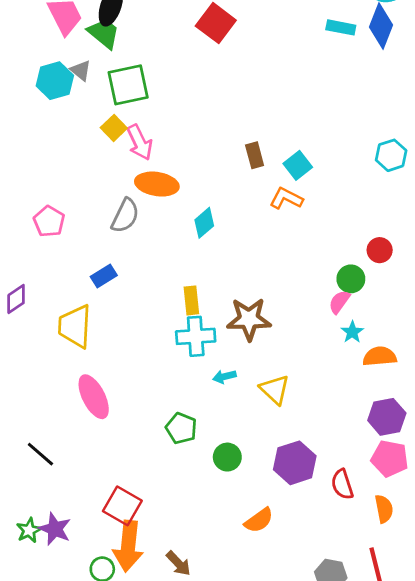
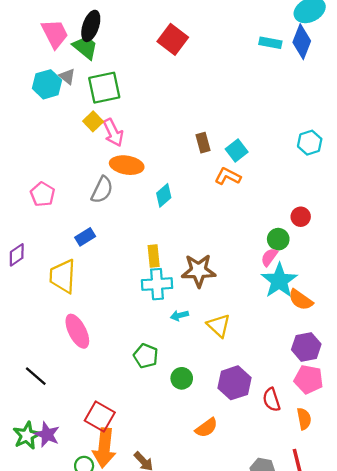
cyan star: (352, 332) -> (279, 281), size x2.0
orange semicircle: (380, 356) -> (301, 300), turned -140
green star: (29, 530) -> (27, 436), size x1.4

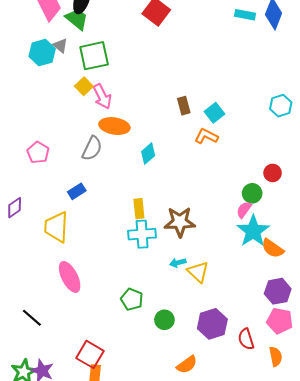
cyan arrow: (179, 315) -> (178, 263), moved

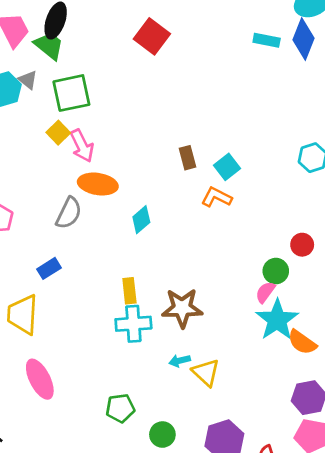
green pentagon: (132, 299) -> (120, 408), turned -30

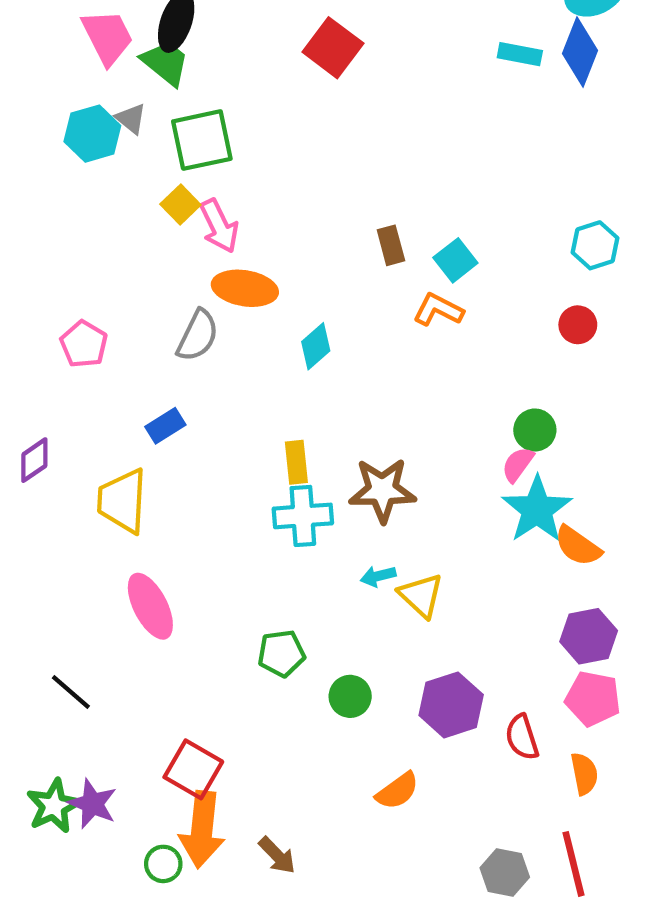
red circle: (302, 245) -> (578, 325), moved

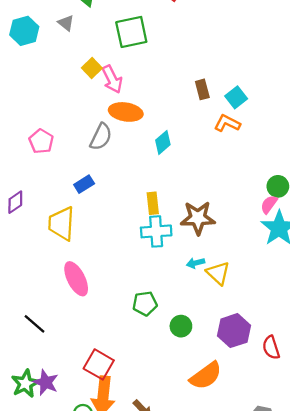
cyan hexagon: (92, 134) -> (24, 31), moved
green square: (202, 140) -> (131, 32), moved
orange semicircle: (397, 791) -> (206, 376), size x1.4

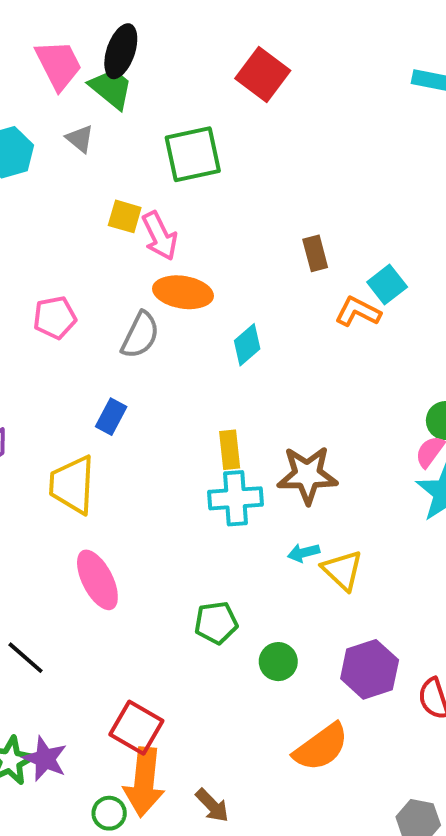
yellow square: (92, 68) -> (125, 216), turned -30
cyan square: (236, 97) -> (387, 284), moved
pink pentagon: (41, 141) -> (55, 318), moved, turned 30
blue rectangle: (84, 184) -> (111, 417), turned -30

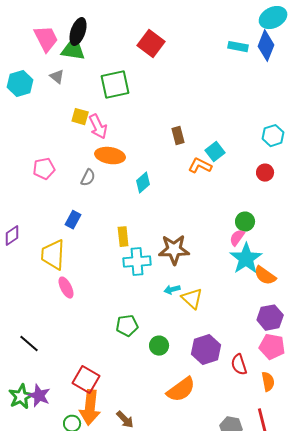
green trapezoid: (111, 88) -> (73, 51), turned -30
gray semicircle: (140, 335) -> (88, 178), size x0.7
yellow rectangle: (230, 450) -> (123, 237), moved
pink ellipse: (97, 580) -> (66, 288), moved, size x0.7

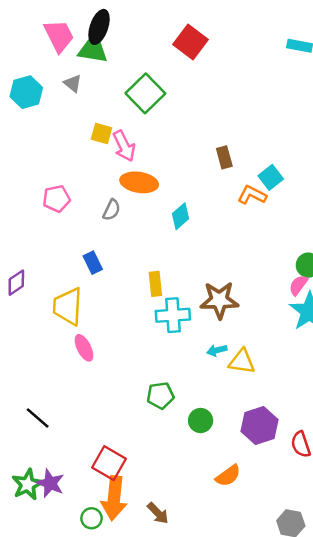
green square: (115, 85) -> (145, 93), turned -32
blue rectangle: (73, 220) -> (93, 263), turned -54
yellow triangle: (192, 299) -> (242, 362), turned -35
orange semicircle: (181, 390) -> (228, 476), size x0.7

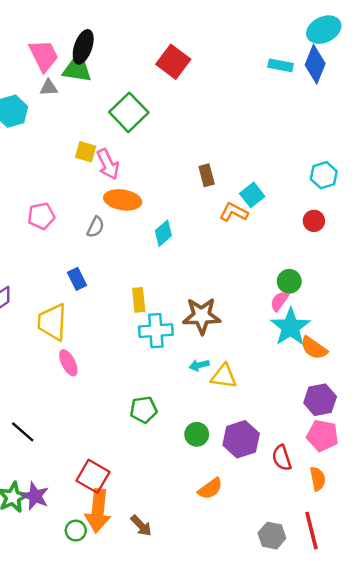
gray triangle: (73, 83) -> (49, 88), moved, turned -42
green circle: (201, 421) -> (197, 434), moved

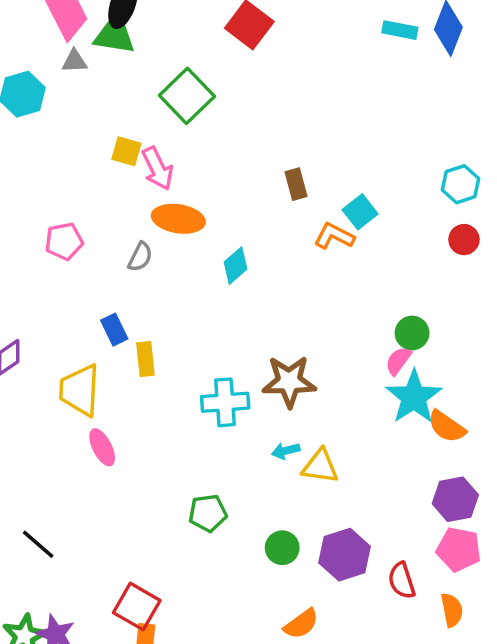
red circle: (314, 221) -> (464, 240), moved
yellow rectangle: (139, 300) -> (145, 359), moved

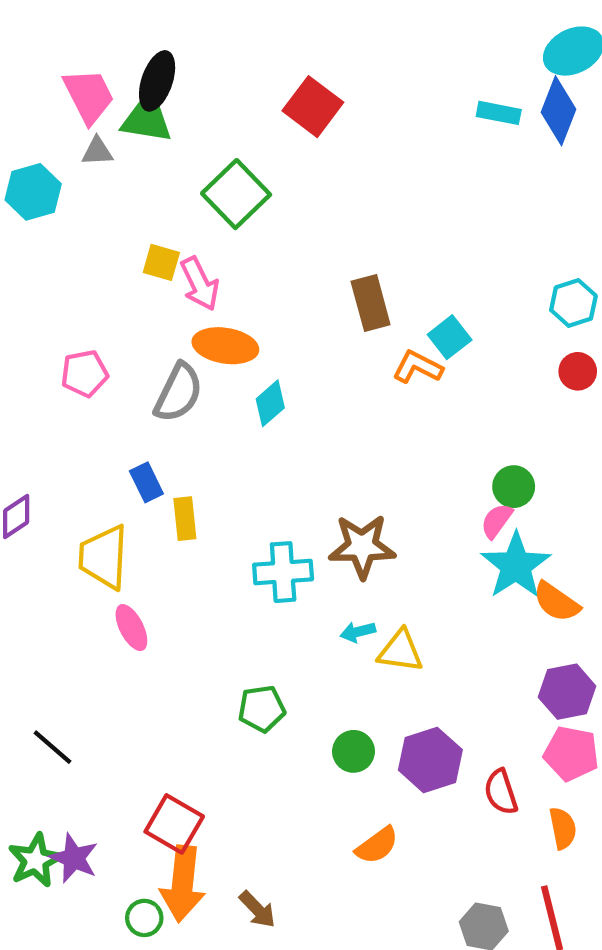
brown rectangle: (296, 184) -> (371, 303), size x1.4
gray semicircle: (140, 257) -> (178, 393), size x1.6
cyan diamond: (235, 266) -> (270, 403), moved

